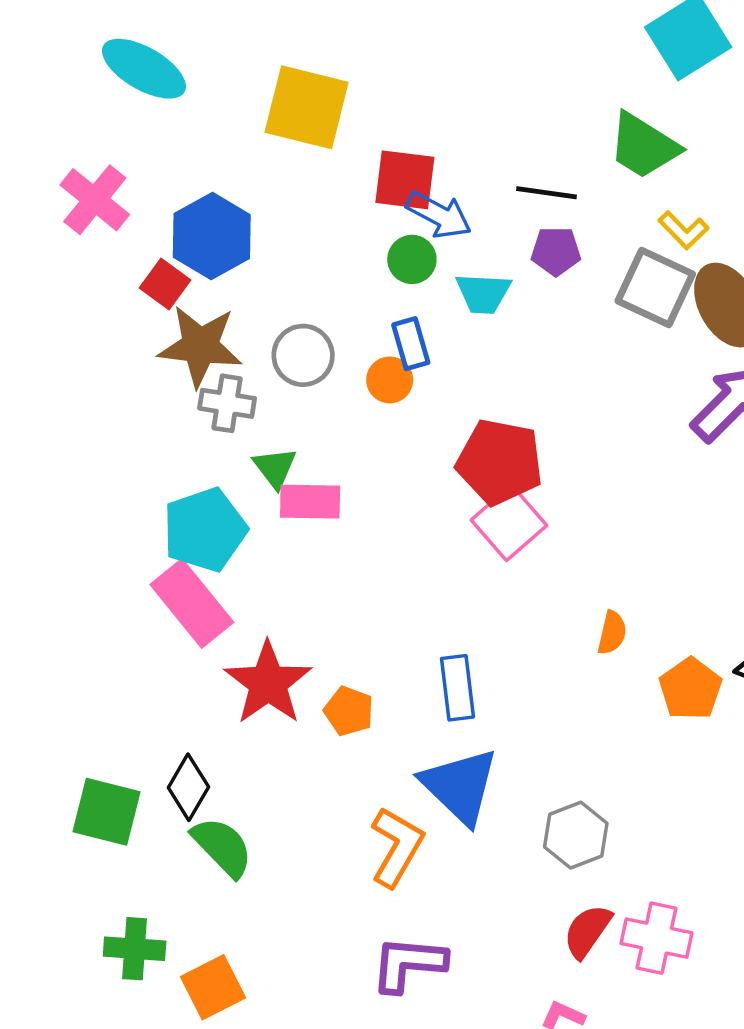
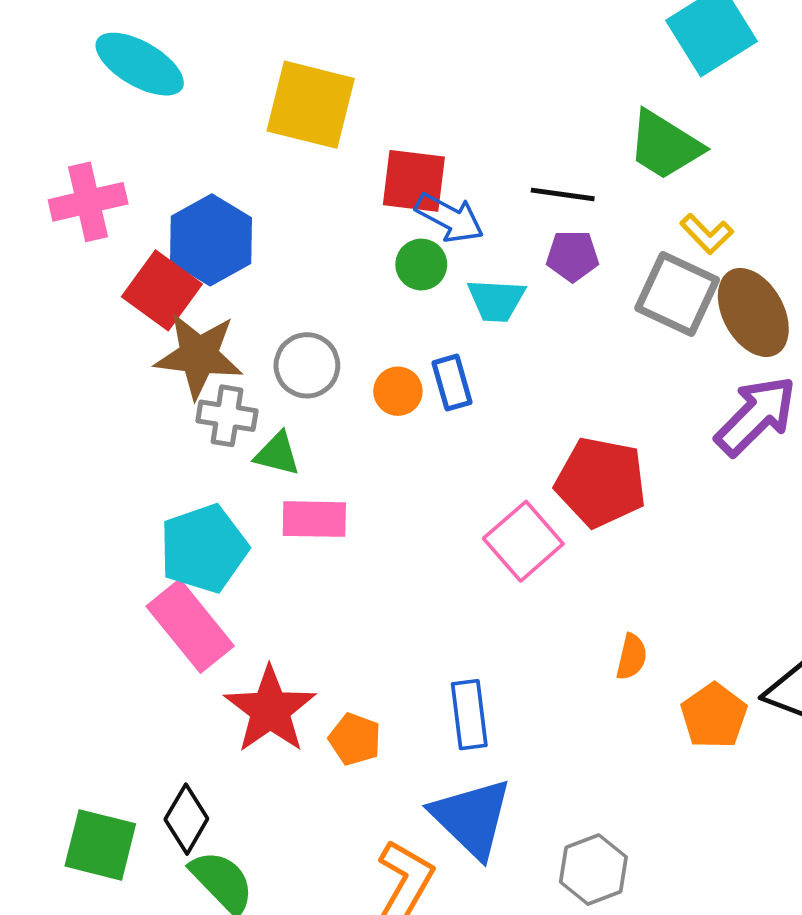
pink cross: (95, 200) -> (88, 202), turned 38
red square: (165, 284) -> (162, 290), size x1.5
blue rectangle: (411, 344) -> (452, 383), moved
red pentagon: (500, 462) -> (601, 482), moved
green triangle: (275, 468) -> (277, 454), moved, turned -39

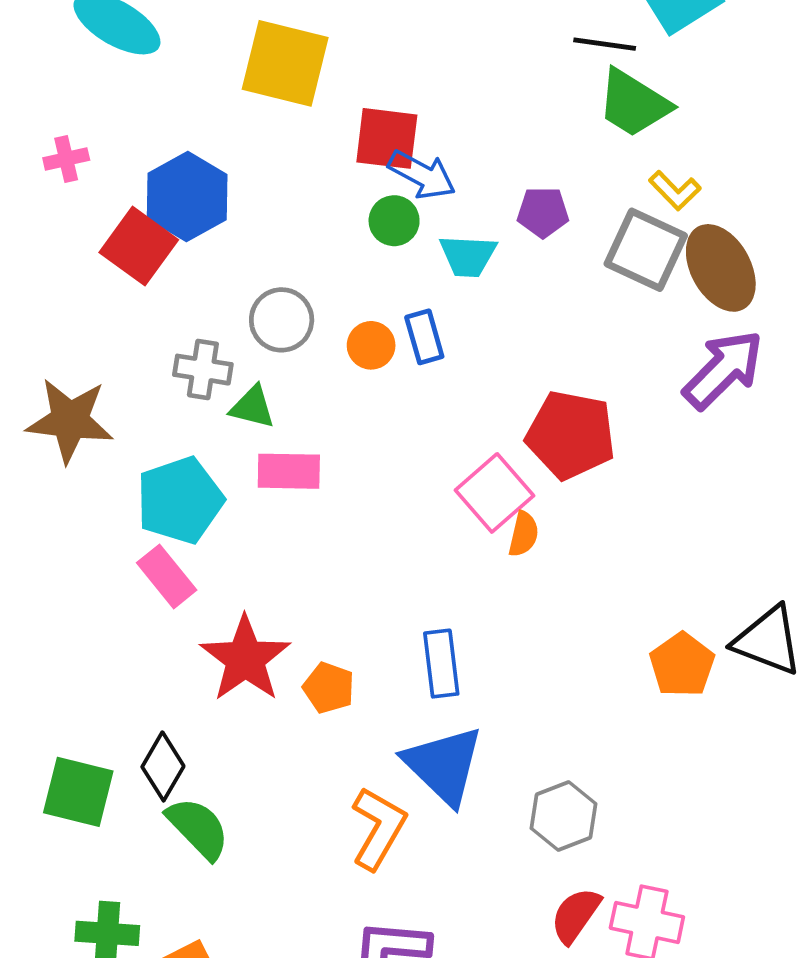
black line: (563, 194) -> (605, 44), moved
pink cross: (88, 202) -> (66, 159), size x0.6
brown star: (199, 356) -> (70, 420), moved
pink rectangle: (190, 626) -> (167, 576), size x0.7
orange semicircle: (632, 657) -> (524, 534), moved

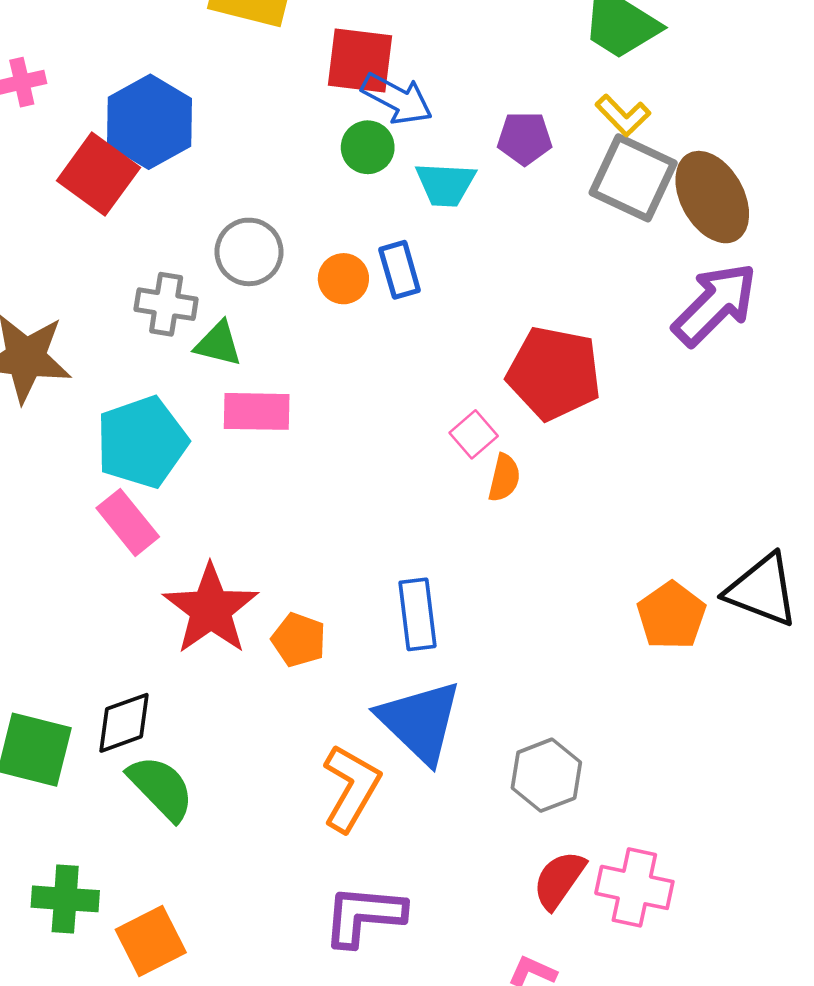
yellow L-shape: (675, 190) -> (623, 115), moved
pink square: (494, 493) -> (474, 434), size x0.6
black diamond: (163, 766) -> (124, 723), turned 40

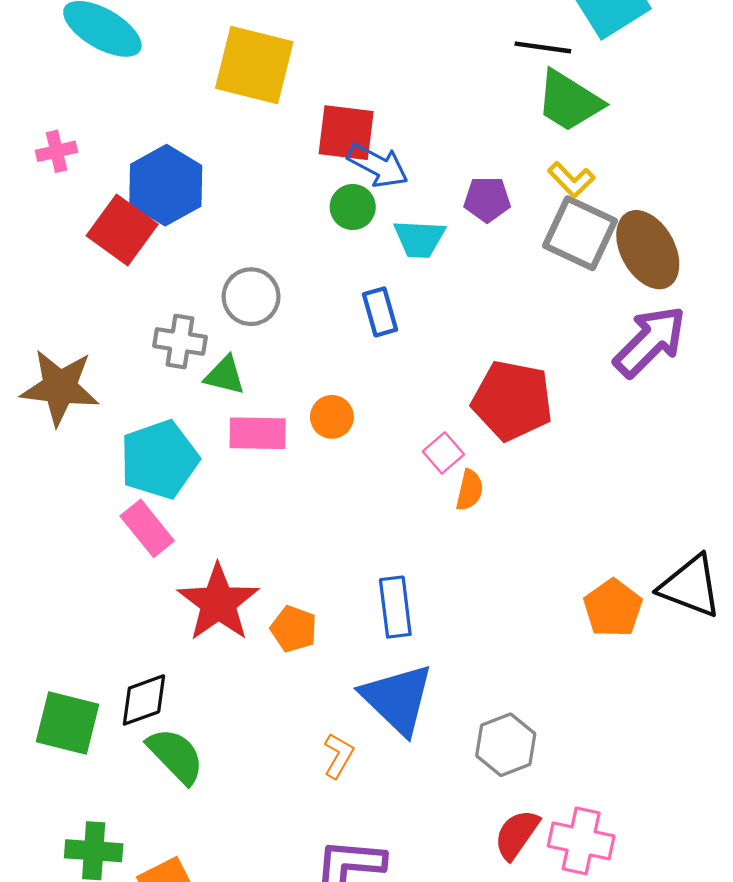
orange circle: (343, 279) -> (332, 417), moved
orange L-shape: (351, 788) -> (338, 756), size x0.6

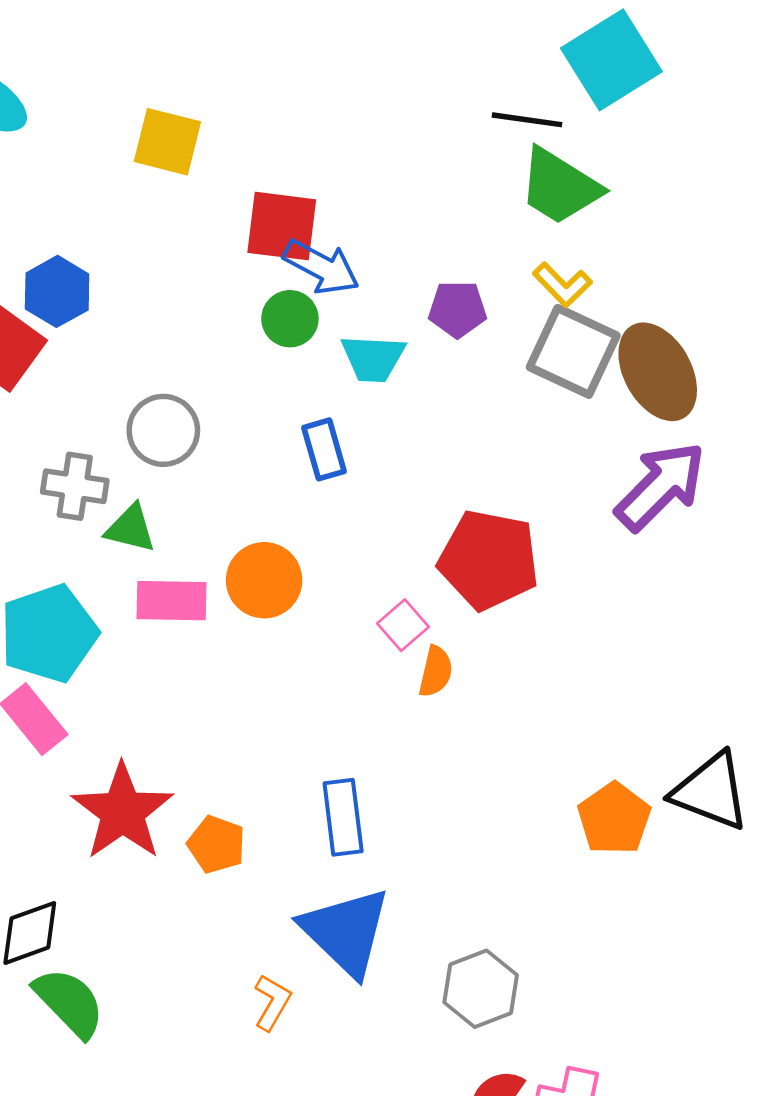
yellow square: (254, 65) -> (167, 142), size x0.7
blue hexagon: (166, 185) -> (57, 291), size x0.7
orange circle: (332, 417) -> (264, 580), size x1.4

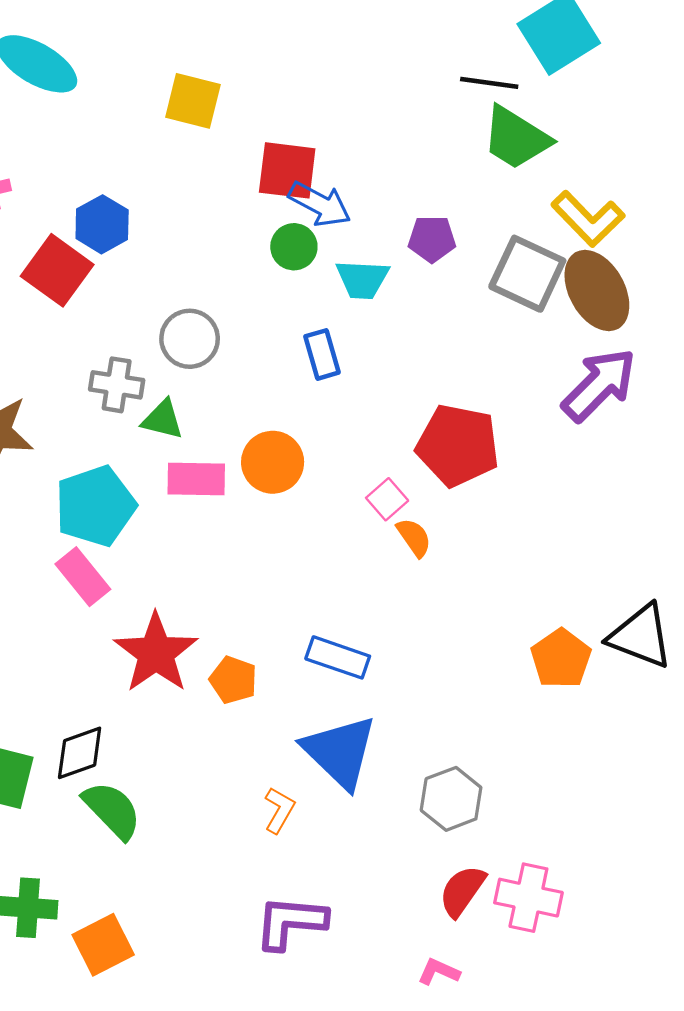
yellow L-shape: (562, 285) -> (588, 219), moved, size x1.5
orange semicircle: (436, 671) -> (414, 537), turned -48
blue rectangle: (343, 817) -> (338, 657), turned -64

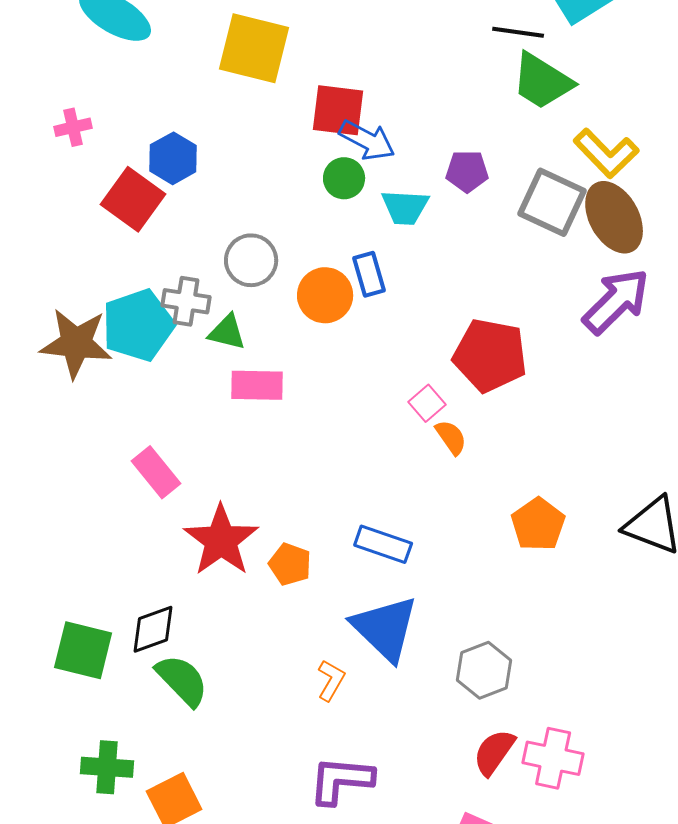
yellow square: (193, 101) -> (254, 48), size x1.4
orange circle: (273, 462) -> (325, 295), moved
cyan pentagon: (95, 506) -> (138, 325), moved
orange pentagon: (561, 659) -> (538, 524), moved

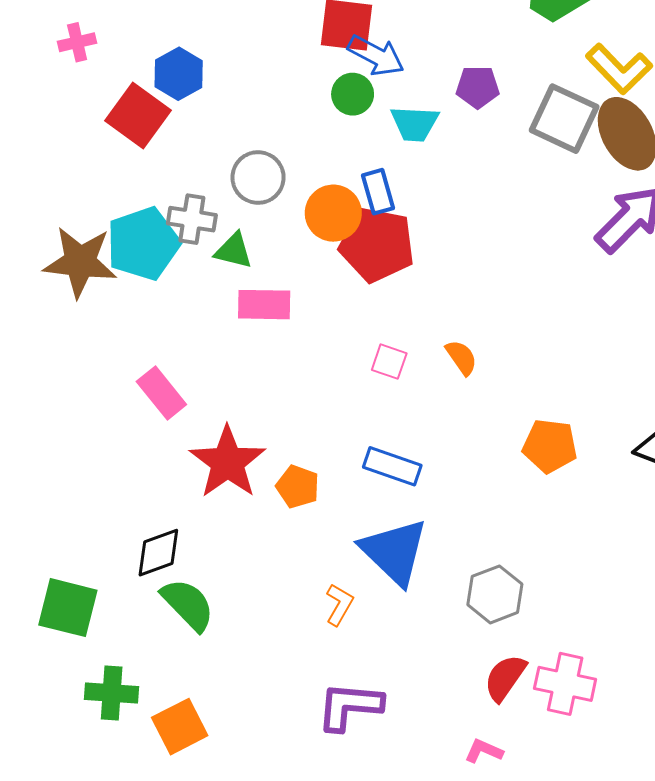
red pentagon: (490, 355) -> (377, 245), moved
pink square: (427, 403) -> (389, 362), moved, turned -30
orange pentagon: (538, 524) -> (550, 446), turned -30
green square: (83, 650) -> (68, 608), moved

